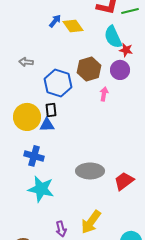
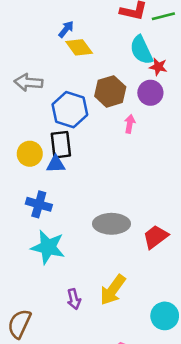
yellow diamond: (73, 26) -> (79, 47), moved
gray arrow: (26, 62) -> (28, 82), size x1.5
black rectangle: (51, 110) -> (61, 145), size x1.5
yellow circle: (27, 117) -> (30, 154), size x0.7

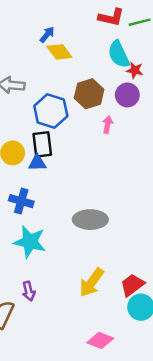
red trapezoid: (156, 237) -> (132, 285), moved
purple arrow: (74, 299) -> (29, 291), moved

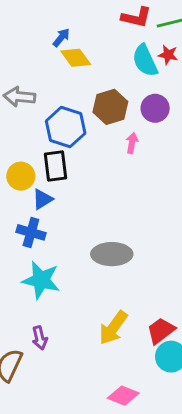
red star: (135, 70) -> (168, 55), moved
blue triangle: (37, 163) -> (42, 199), moved, turned -30

